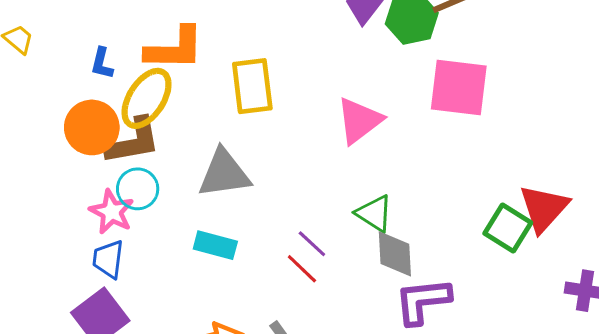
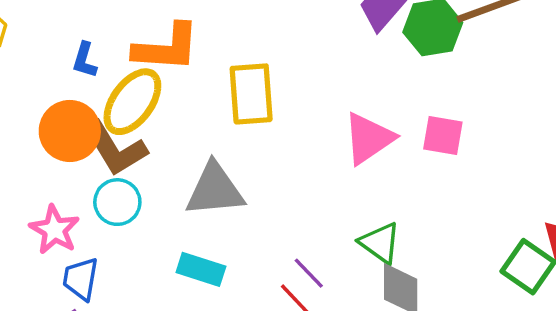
pink square: (459, 87) -> (443, 136), moved, size x0.6
brown L-shape: (133, 141) -> (115, 149), turned 66
pink star: (112, 212) -> (55, 230), moved

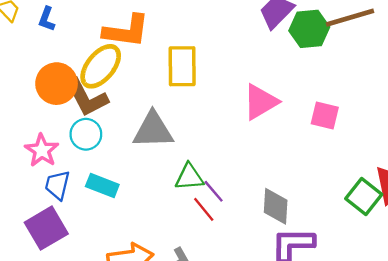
blue L-shape: (85, 60) -> (47, 19), moved
pink square: (443, 136) -> (325, 116), moved
green triangle: (380, 243) -> (189, 177), moved, turned -44
cyan rectangle: (201, 269) -> (102, 185), moved

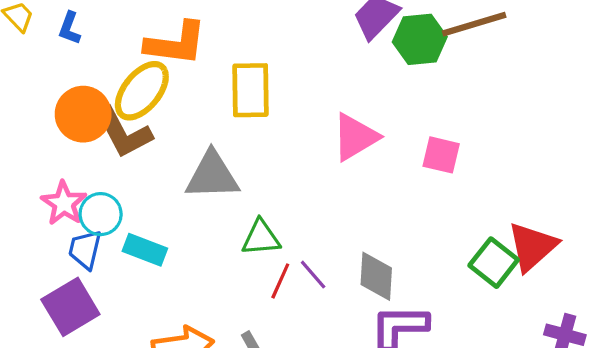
cyan circle: (86, 134) -> (101, 214), moved
purple line: (214, 191) -> (313, 275), moved
red line: (204, 209) -> (280, 281), turned 64

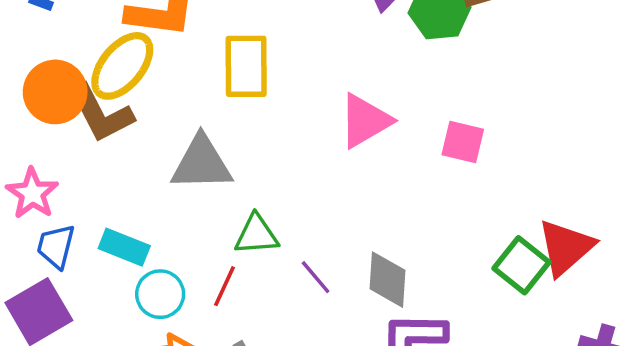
cyan circle: (101, 214) -> (160, 294), moved
red line: (280, 281) -> (224, 286), moved

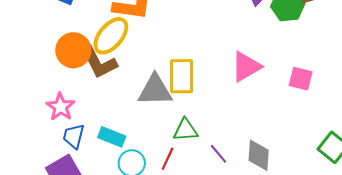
yellow rectangle: (246, 66) -> (181, 76), moved

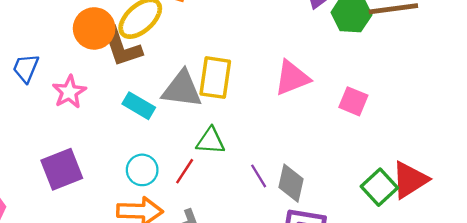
blue trapezoid: (74, 136) -> (26, 68), moved
cyan rectangle: (112, 137) -> (139, 106), moved
purple line: (218, 154) -> (259, 176), moved

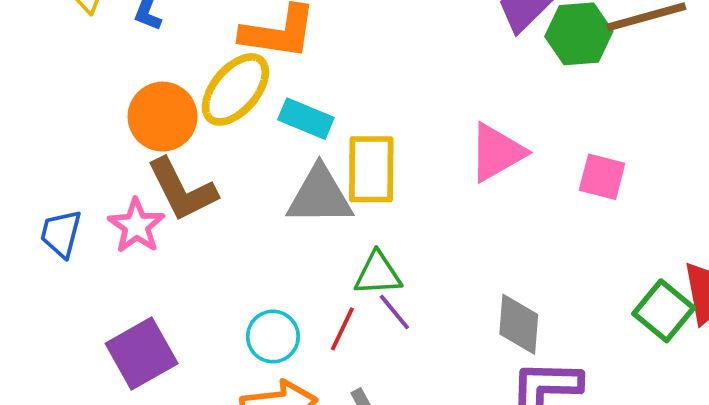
brown L-shape: (122, 47) -> (182, 190), moved
blue trapezoid: (26, 68) -> (61, 234), moved
cyan rectangle: (139, 106) -> (306, 119), moved
purple line: (259, 176) -> (394, 312), moved

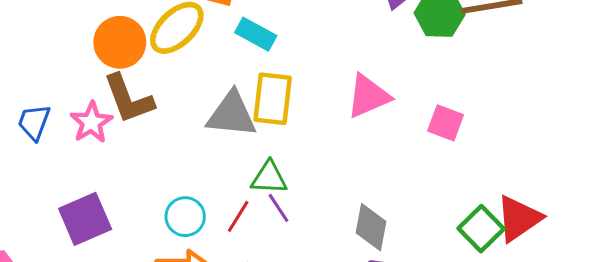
cyan rectangle: (306, 119) -> (256, 34), moved

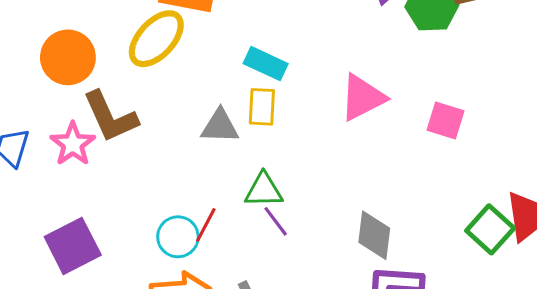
cyan rectangle: (256, 34) -> (266, 64), moved
orange circle: (120, 42) -> (68, 57), moved
yellow rectangle: (273, 99) -> (262, 107), size x0.7
gray triangle: (232, 115) -> (220, 126), size x0.7
red line: (238, 216) -> (206, 225), moved

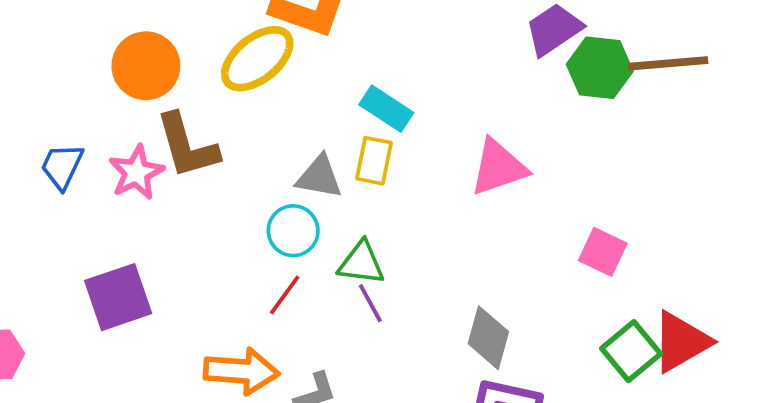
pink square: (446, 120) -> (603, 252), moved
cyan circle: (178, 237) -> (293, 231), moved

